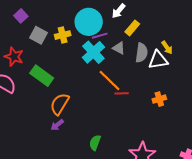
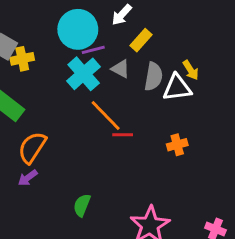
yellow cross: (63, 35) -> (22, 59), moved

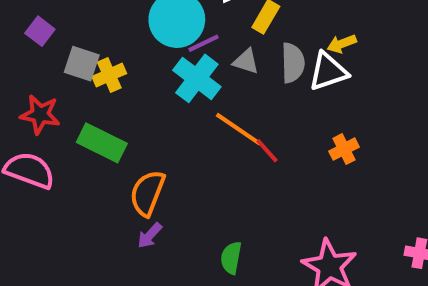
yellow arrow: (191, 70) -> (342, 44), turned 114
red line: (123, 135) -> (267, 151), turned 60

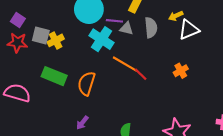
purple line: (204, 43) -> (114, 21), moved, turned 35
white triangle: (328, 71) -> (189, 30), moved
red star: (40, 114) -> (17, 43), moved
orange semicircle: (147, 193) -> (86, 83), moved

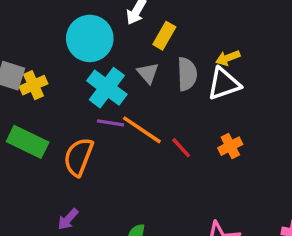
purple line: (114, 21) -> (111, 123), moved
gray triangle: (126, 28) -> (148, 73), turned 32
white triangle: (189, 30) -> (224, 84), moved
red line: (141, 74) -> (181, 148), moved

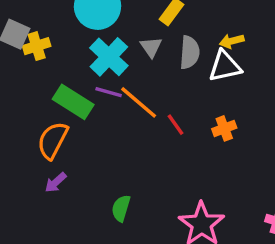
green rectangle: (28, 142) -> (73, 102), moved
orange semicircle: (78, 157) -> (53, 140), moved

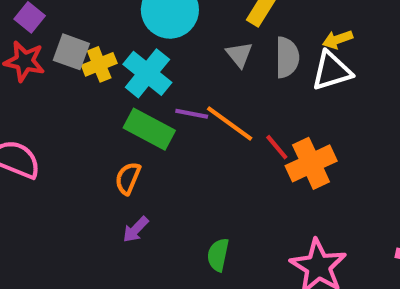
cyan cross: (109, 57) -> (147, 73), moved
orange cross: (224, 128) -> (311, 163), moved, size x1.6
orange semicircle: (53, 140) -> (128, 178), size x0.7

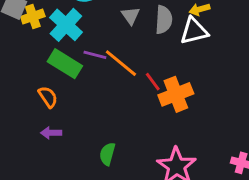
orange semicircle: (128, 178) -> (48, 97), turned 120
purple arrow: (136, 229) -> (51, 133), turned 42

